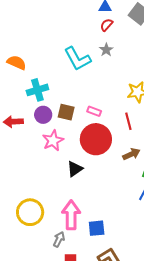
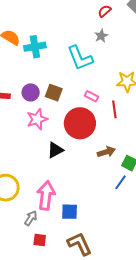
cyan L-shape: (78, 59) -> (80, 58), moved
cyan cross: (37, 90) -> (35, 47), moved
pink rectangle: (94, 111) -> (92, 96), moved
brown arrow: (131, 154) -> (106, 152), moved

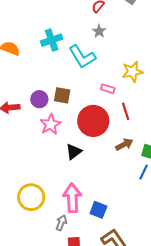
cyan cross: (35, 47) -> (52, 40), moved
pink rectangle: (92, 96) -> (108, 89), moved
red line: (114, 109) -> (126, 111), moved
blue square: (70, 212) -> (98, 210), turned 30

